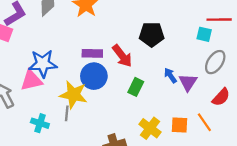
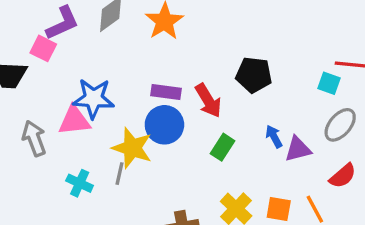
purple triangle: (188, 82) -> (298, 149), turned 36

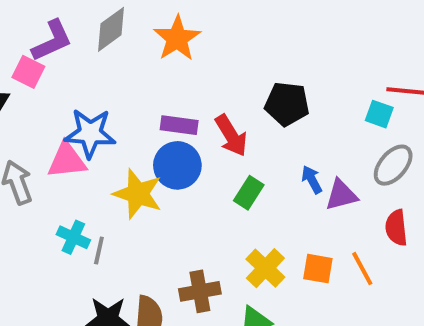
gray line: (119, 174) -> (99, 251), moved
red semicircle: (343, 176) -> (396, 228), turned 124

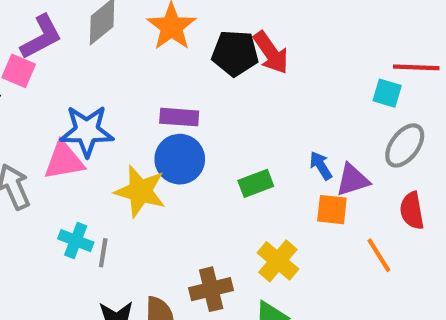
black pentagon: (287, 104) -> (235, 53), moved
red arrow: (231, 136) -> (271, 53), moved
green rectangle: (249, 193) -> (256, 183), turned 40
orange square: (318, 269) -> (332, 210), moved

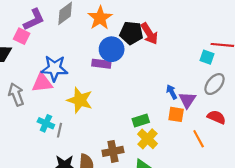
blue circle: (180, 159) -> (112, 49), moved
purple triangle: (353, 180) -> (187, 100), turned -42
green rectangle: (256, 183) -> (141, 121), moved
red semicircle: (412, 211) -> (216, 117), turned 120

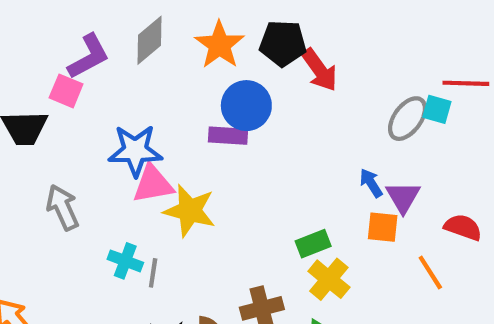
black pentagon: (131, 33) -> (283, 43), moved
pink triangle: (42, 83) -> (153, 184), moved
gray ellipse: (215, 84) -> (407, 119), moved

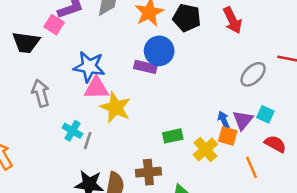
red arrow: (320, 70) -> (233, 20), moved
cyan square: (437, 109) -> (265, 114), moved
blue arrow: (371, 183) -> (224, 120), moved
green rectangle: (313, 244) -> (173, 136), moved
yellow cross: (329, 279) -> (205, 149), moved

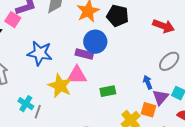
red arrow: (233, 20) -> (164, 26), moved, turned -45
pink triangle: (96, 88) -> (77, 75), moved
blue arrow: (224, 120) -> (148, 82), moved
green rectangle: (173, 136) -> (108, 91), moved

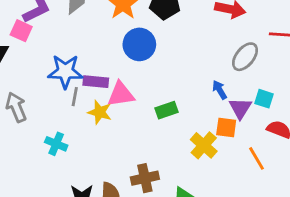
purple rectangle: (84, 54) -> (96, 82), moved
yellow star: (60, 86) -> (100, 112), size x0.7
gray line: (38, 112) -> (75, 97), moved

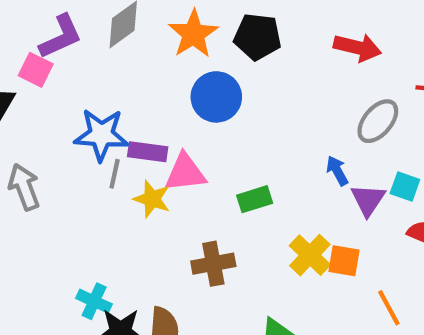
orange square: (226, 127) -> (344, 261), moved
cyan cross: (56, 144) -> (94, 301), moved
orange line: (256, 158) -> (389, 308), moved
brown cross: (145, 178) -> (213, 264), moved

